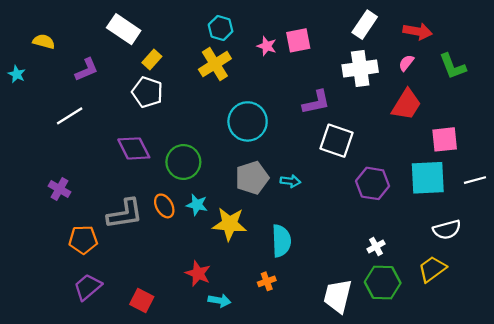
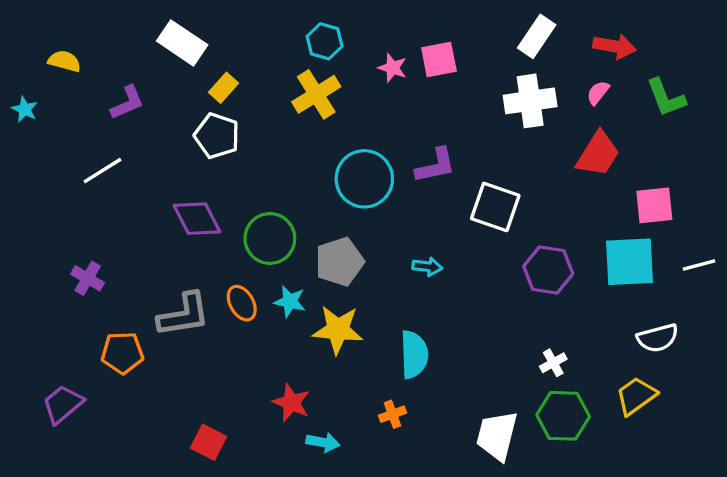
purple L-shape: (316, 102) -> (436, 166), moved
gray pentagon: (252, 178) -> (339, 262), moved
purple trapezoid: (88, 287) -> (63, 404), moved

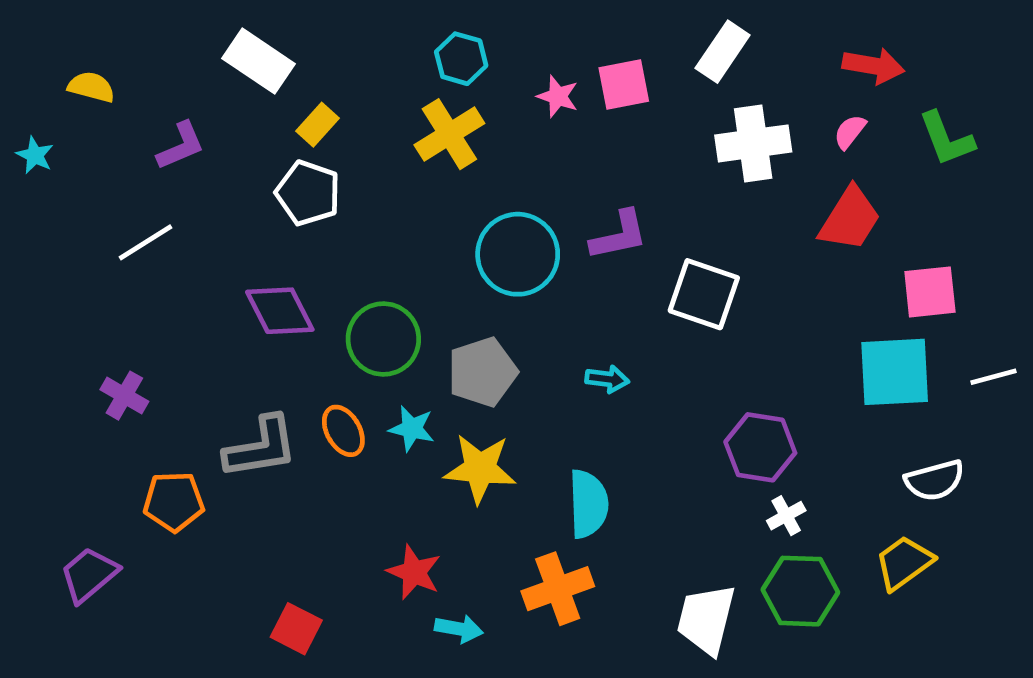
white rectangle: (537, 36) -> (723, 52), moved
purple hexagon: (548, 270) -> (760, 447), moved
orange cross: (392, 414) -> (558, 589), size x1.8

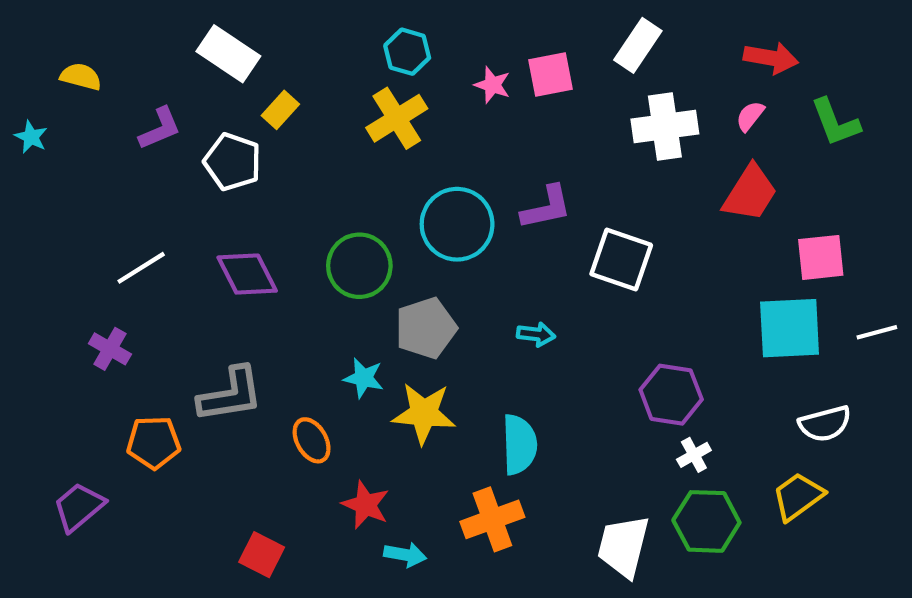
white pentagon: (308, 193) -> (233, 162), moved
white line: (146, 242) -> (141, 268), moved
green circle: (383, 339) -> (359, 266), moved
orange ellipse: (343, 431) -> (312, 440), moved

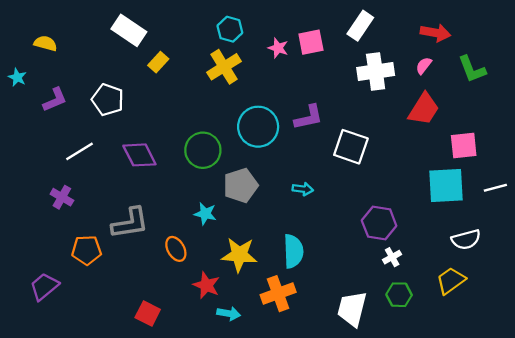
purple L-shape: (160, 129) -> (55, 100), moved
white pentagon: (233, 162) -> (108, 100), moved
yellow star: (424, 413) -> (239, 255), moved
green hexagon: (706, 521) -> (399, 295), size x0.7

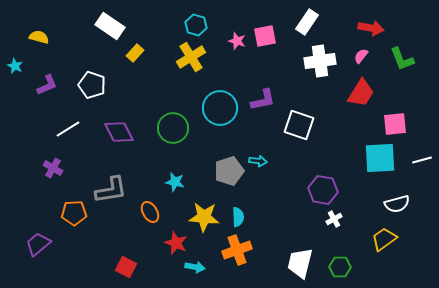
gray pentagon: (240, 185) -> (229, 171), moved
cyan semicircle: (293, 251) -> (238, 217), moved, size x0.7
green hexagon: (399, 295) -> (340, 267), moved

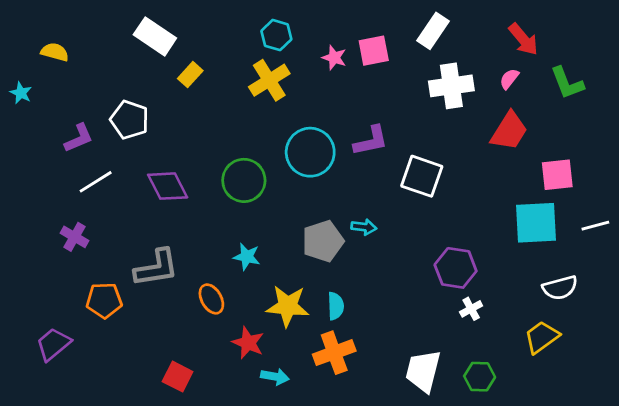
red arrow: (371, 28) -> (523, 39), turned 40
purple L-shape: (47, 85) -> (79, 138), moved

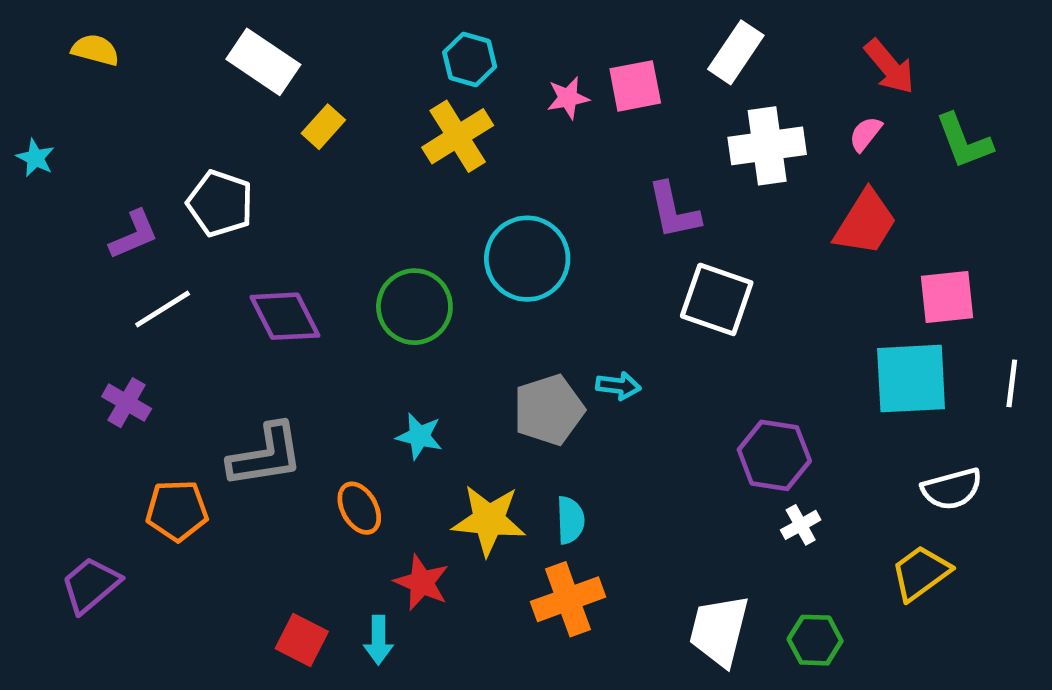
yellow semicircle: (55, 52) -> (95, 50), moved
pink star: (334, 58) -> (568, 98), turned -30
purple L-shape: (371, 141) -> (674, 211), moved, turned 90
white line: (595, 226) -> (1012, 383), turned -68
cyan arrow: (275, 377) -> (378, 640), moved, turned 80

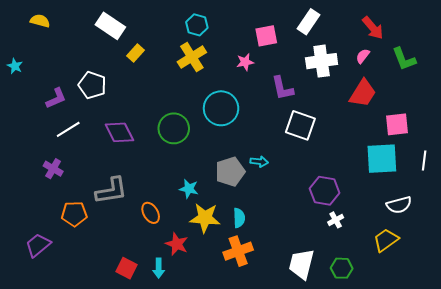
pink star: (568, 98) -> (245, 62), moved
cyan star: (419, 436) -> (189, 189), moved

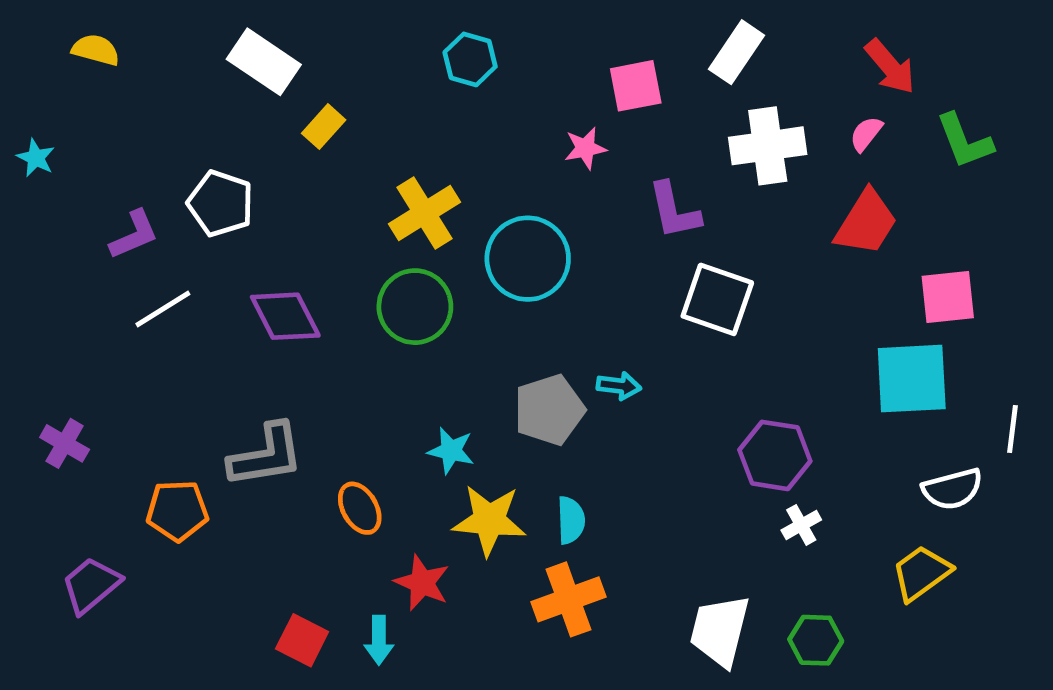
yellow cross: (192, 57) -> (425, 213), moved
white line: (424, 161) -> (1012, 429), moved
purple cross: (53, 169) -> (65, 443), moved

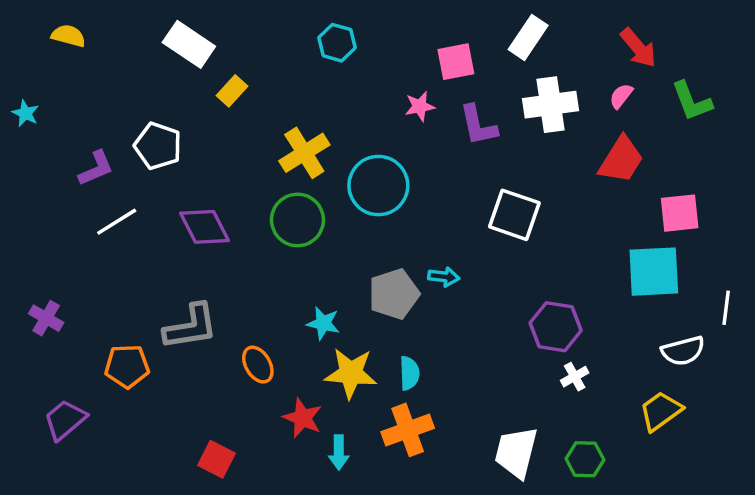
purple L-shape: (674, 211) -> (478, 125), moved
cyan arrow: (379, 640) -> (339, 452), moved

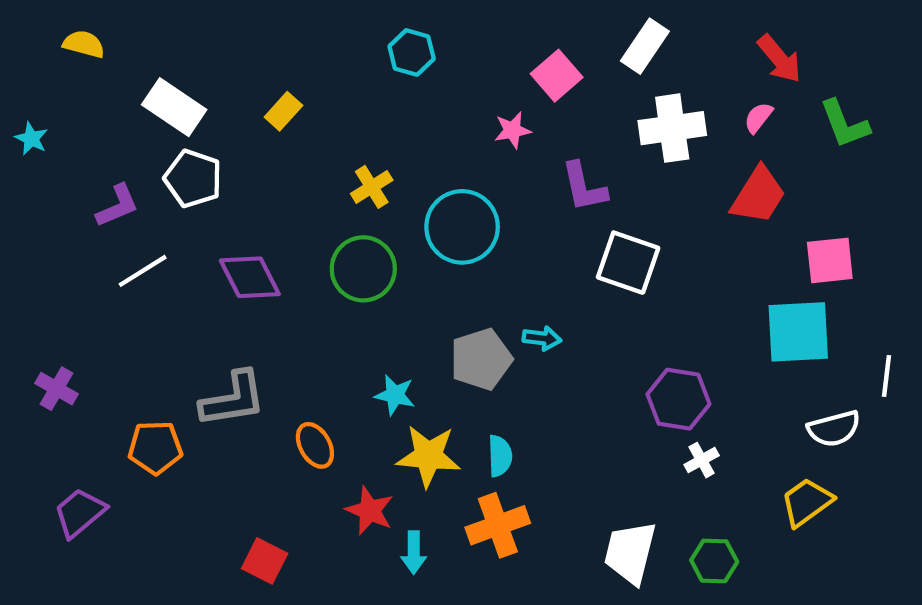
white rectangle: (189, 44) -> (174, 107), moved
pink square: (456, 62) -> (557, 76), turned -30
purple L-shape: (478, 125) -> (584, 187), moved
yellow cross: (304, 153) -> (372, 187), size x0.7

